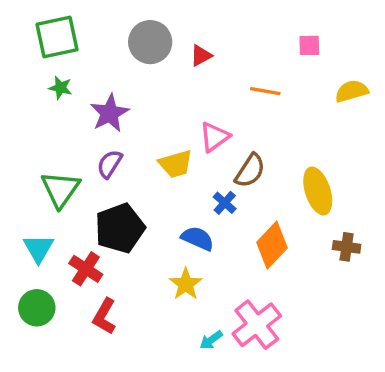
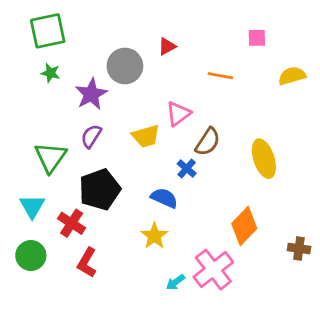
gray circle: (150, 42) -> (125, 66), moved
orange diamond: (272, 245) -> (244, 226), moved
brown cross: (347, 247) -> (299, 248), moved

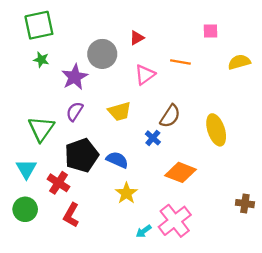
pink triangle: (178, 114) -> (145, 75), moved
blue semicircle: (164, 198) -> (117, 160), moved
orange diamond: (244, 226) -> (180, 172), moved, turned 68

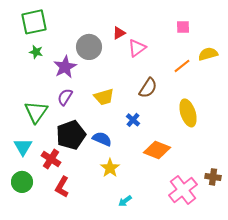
orange line: (180, 62) -> (182, 66), moved, turned -48
pink triangle: (145, 75) -> (137, 48), moved
brown semicircle: (170, 116) -> (148, 88), moved
pink cross: (175, 221) -> (183, 190), moved

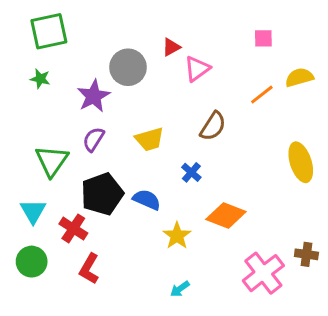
green star: (36, 52) -> (40, 79), moved
yellow ellipse: (188, 113) -> (301, 162), moved
yellow star: (110, 168) -> (177, 236), moved

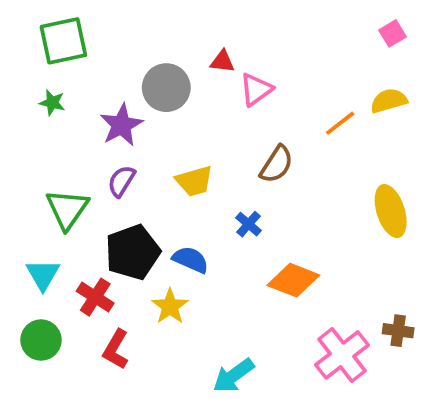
pink square: (263, 38) -> (392, 33), moved, turned -30
red triangle: (171, 47) -> (222, 61), turned 36
yellow star: (177, 236) -> (170, 306), moved
cyan arrow: (180, 289) -> (234, 376), size x1.6

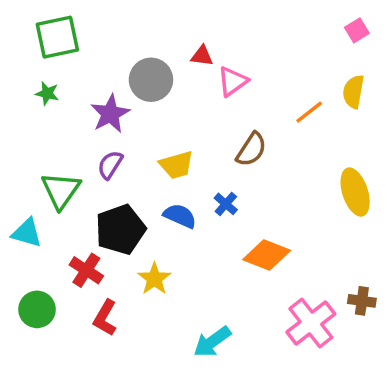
yellow semicircle: (389, 101) -> (353, 92), turned -64
blue semicircle: (191, 260) -> (180, 216), moved
cyan triangle: (43, 275) -> (27, 233), moved, turned -44

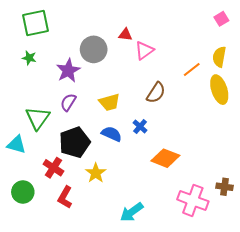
yellow ellipse: (355, 192) -> (219, 90), moved
pink cross: (311, 323) -> (193, 200), turned -32

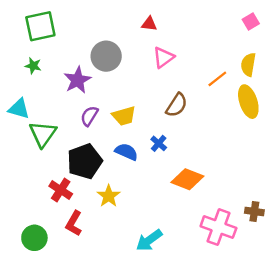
red triangle: (125, 35) -> (149, 24), moved
purple semicircle: (68, 102) -> (89, 116), moved
cyan triangle: (17, 144) -> (19, 109), moved
green circle: (23, 192) -> (34, 238), moved

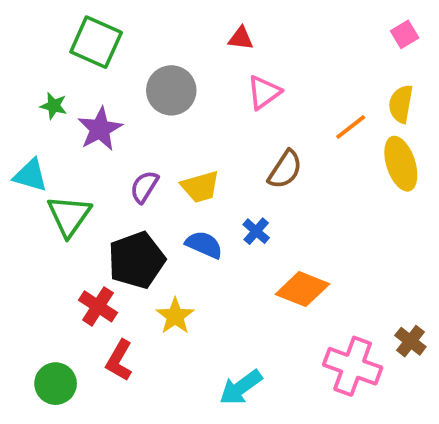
green square: (40, 26) -> (96, 42), moved, turned 36
purple star: (77, 80) -> (100, 129), moved
brown cross: (254, 212) -> (410, 341), turned 30

